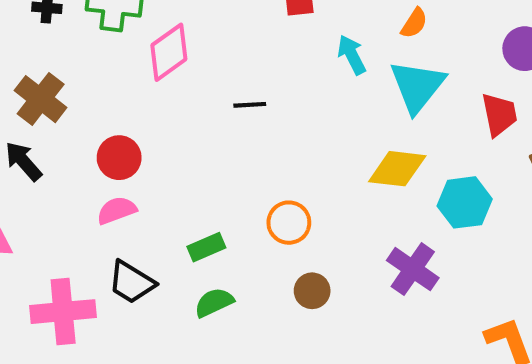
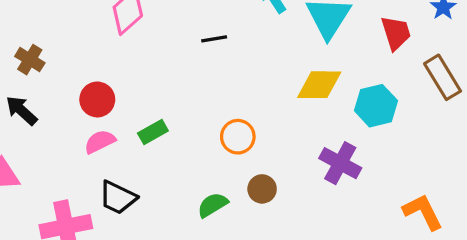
brown cross: (41, 99) -> (30, 60), size x0.7
black line: (250, 105) -> (214, 39), moved
green rectangle: (206, 247) -> (153, 132), moved
green semicircle: (214, 302) -> (213, 205), moved

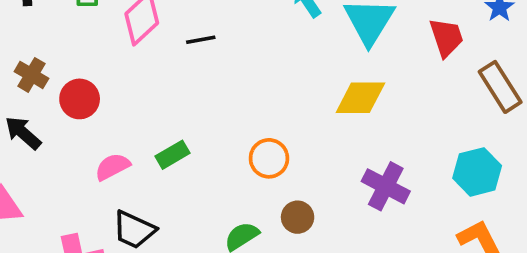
black line: (214, 39) -> (201, 40), moved
red circle: (97, 99) -> (80, 99), moved
cyan hexagon: (376, 106) -> (477, 172), moved

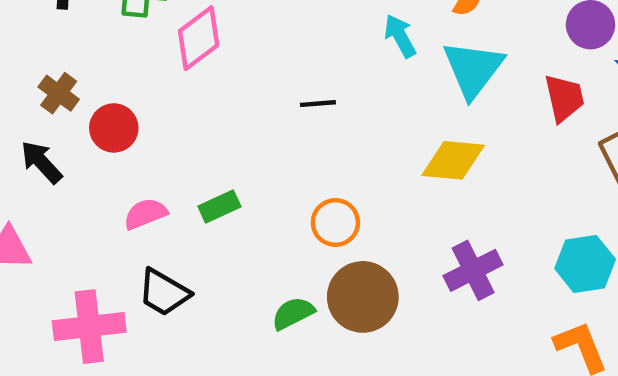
black line: (201, 40) -> (318, 104), moved
purple cross: (386, 186) -> (473, 270), turned 30
brown circle: (298, 217) -> (363, 297), size x1.8

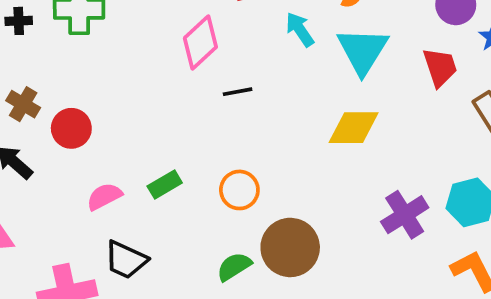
pink diamond: (199, 38) -> (200, 42), moved
orange circle: (335, 222) -> (239, 190), moved
purple cross: (473, 270) -> (405, 215), moved

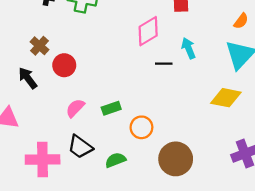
cyan arrow: (300, 29) -> (189, 48), moved
orange circle: (239, 190) -> (141, 127), moved
pink semicircle: (104, 196) -> (75, 108), turned -30
green semicircle: (234, 267) -> (116, 160), moved

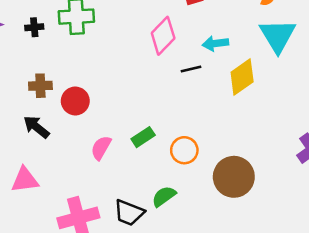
brown cross: (39, 46) -> (40, 86), turned -30
cyan arrow: (189, 48) -> (215, 44), turned -60
yellow diamond: (226, 98) -> (242, 77), moved, turned -32
black trapezoid: (80, 147) -> (129, 213), moved

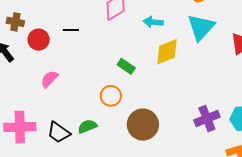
black line: (191, 69) -> (71, 30), moved
green rectangle: (143, 137) -> (126, 66), moved, turned 54

